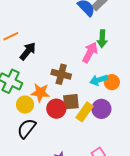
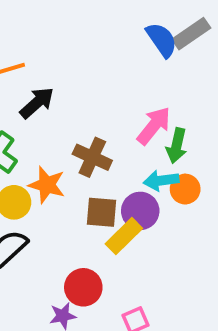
green arrow: (102, 39) -> (177, 146), moved
red circle: (56, 109) -> (83, 287), moved
purple circle: (101, 109) -> (140, 211), moved

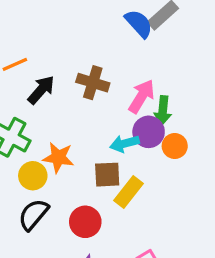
brown cross: (92, 157) -> (93, 83), moved
cyan arrow: (161, 181) -> (124, 144), moved
purple circle: (140, 211) -> (149, 132), moved
red circle: (83, 287) -> (85, 222), moved

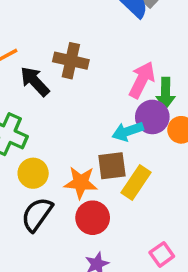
brown cross: (93, 83) -> (71, 61), moved
black arrow: (41, 90) -> (35, 81), turned -80
orange star: (58, 158) -> (81, 183), moved

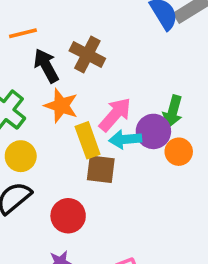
pink arrow: (142, 80) -> (115, 114), moved
yellow rectangle: (136, 182) -> (88, 140), moved, turned -68
orange star: (81, 183) -> (61, 106), moved

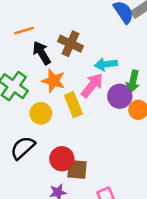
cyan arrow: (125, 139) -> (106, 64), moved
yellow circle: (21, 156) -> (41, 113), moved
brown square: (101, 169) -> (77, 169), moved

